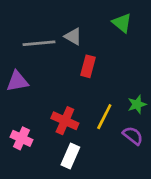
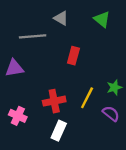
gray triangle: (73, 36) -> (61, 18), moved
red cross: (65, 121) -> (54, 101), turned -35

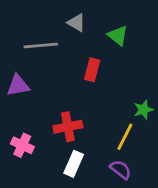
green triangle: (102, 19) -> (118, 36), moved
yellow line: (87, 98) -> (125, 137), moved
purple semicircle: (111, 114) -> (121, 169), moved

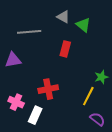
gray triangle: (76, 23) -> (63, 17), moved
white rectangle: (74, 164) -> (35, 115), moved
purple semicircle: (121, 169) -> (97, 119), moved

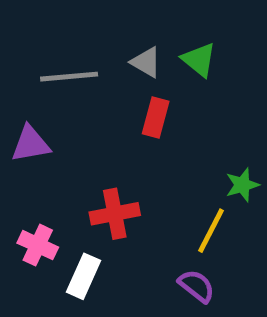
gray triangle: (63, 17) -> (146, 62), moved
purple semicircle: (97, 119) -> (197, 286), moved

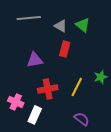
gray line: (69, 77) -> (29, 18), moved
purple triangle: (31, 144) -> (35, 60), moved
yellow line: (211, 231) -> (77, 87), moved

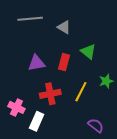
green triangle: (83, 25) -> (88, 52), moved
red rectangle: (65, 49) -> (64, 62), moved
purple semicircle: (82, 119) -> (96, 125), moved

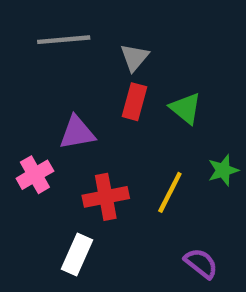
gray triangle: (64, 27) -> (135, 57), turned 40
red rectangle: (64, 62) -> (135, 102), moved
pink cross: (16, 107) -> (35, 175), moved, turned 35

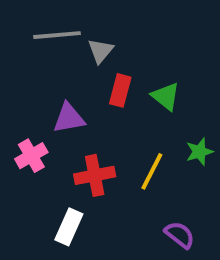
gray triangle: (135, 57) -> (101, 51), moved

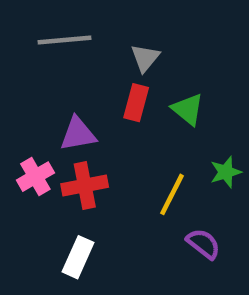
gray triangle: (101, 51) -> (145, 58), moved
red cross: (95, 175) -> (85, 185), moved
purple semicircle: (180, 235) -> (203, 244), moved

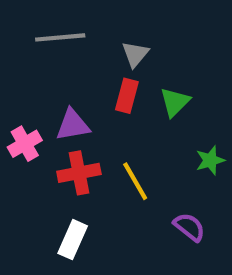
green triangle: (188, 109) -> (175, 102), turned 36
pink cross: (35, 177) -> (25, 144), moved
yellow line: (172, 194) -> (135, 181), moved, turned -57

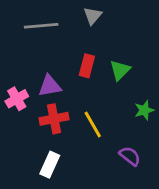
gray triangle: (135, 54) -> (93, 16), moved

